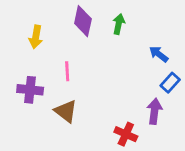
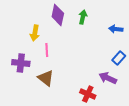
yellow arrow: (36, 37) -> (35, 33), moved
blue arrow: (159, 54) -> (116, 29), moved, turned -32
purple arrow: (154, 111) -> (108, 78), turned -72

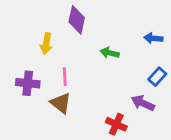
green arrow: (83, 17) -> (110, 53), moved, turned -88
pink line: (47, 50) -> (65, 77), moved

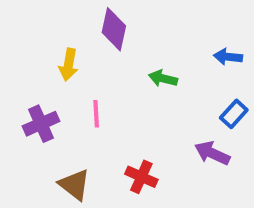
purple cross: (28, 83) -> (41, 124), turned -30
brown triangle: (61, 103) -> (74, 185), moved
red cross: (116, 124) -> (141, 177), moved

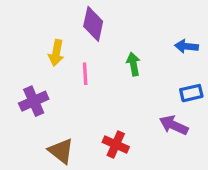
green arrow: (163, 78) -> (133, 64), turned 65
pink line: (96, 114) -> (85, 74), moved
blue rectangle: (234, 114) -> (191, 93), turned 35

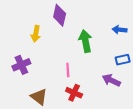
green arrow: (133, 64) -> (85, 41), size x1.5
pink line: (85, 74) -> (68, 70), moved

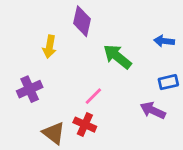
green arrow: (85, 41) -> (117, 57), turned -40
pink line: (68, 70) -> (93, 96), turned 48
red cross: (74, 93) -> (85, 125), moved

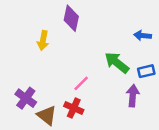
green arrow: (117, 57) -> (117, 63), moved
purple cross: (30, 89) -> (26, 98), moved, turned -30
purple arrow: (153, 110) -> (133, 96), turned 70

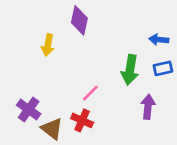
green arrow: (117, 63) -> (130, 70), turned -120
blue rectangle: (146, 71) -> (163, 68), moved

